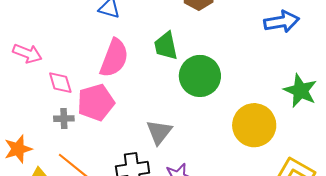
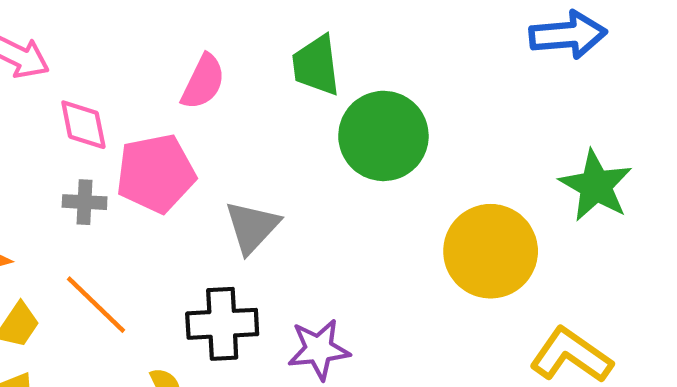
pink semicircle: (114, 58) -> (203, 82), size x0.7
gray triangle: (159, 132) -> (252, 227), moved

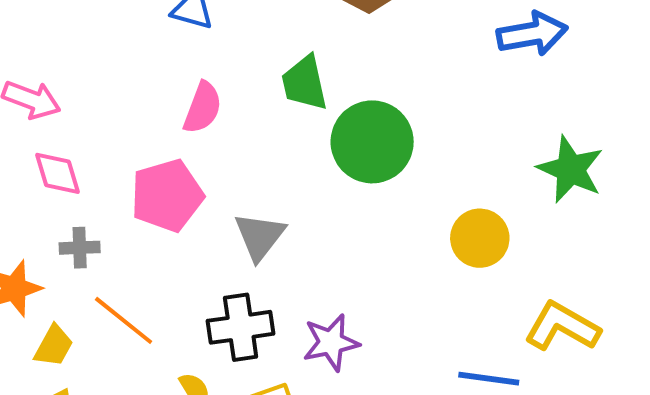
pink diamond: (83, 125) -> (57, 173), moved
gray cross: (85, 202) -> (80, 248), moved
yellow circle: (491, 251) -> (480, 238), size x0.7

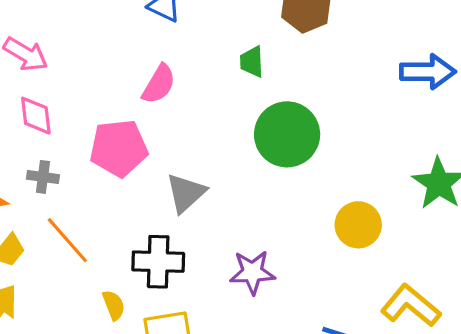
green trapezoid: (304, 83) -> (252, 62), moved, size x0.7
purple star: (331, 342) -> (252, 272), moved

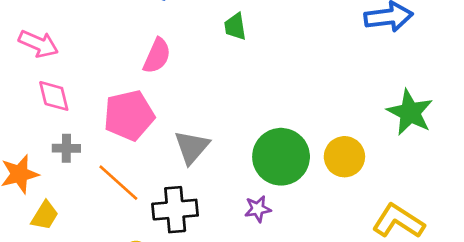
green circle: (287, 134) -> (281, 157), moved
orange line: (67, 240) -> (118, 183), moved
purple star: (252, 272) -> (258, 209), size x0.7

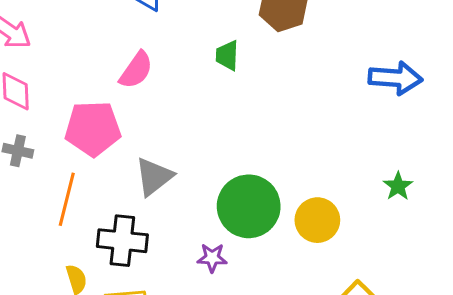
green star: (410, 112) -> (398, 186), size x0.6
orange line: (118, 183) -> (67, 199), turned 51

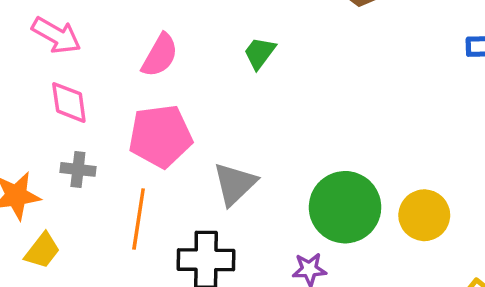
green trapezoid: (227, 55) -> (260, 53), moved, turned 40
pink semicircle: (136, 70) -> (160, 55), moved

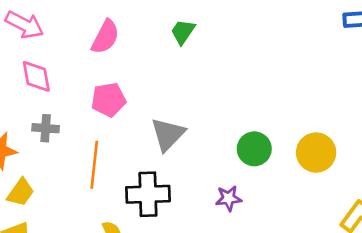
pink pentagon: (160, 136) -> (108, 100), size x0.7
green circle: (345, 207) -> (254, 149), size x0.6

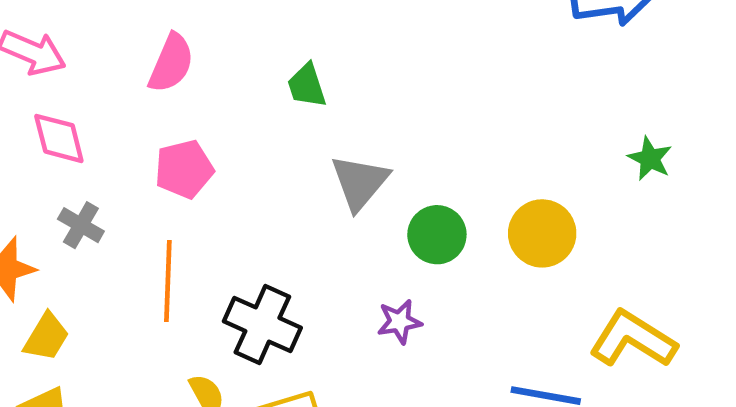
green trapezoid: (183, 32) -> (307, 86), moved, turned -48
gray cross: (46, 128) -> (81, 225), turned 30
gray triangle: (168, 134) -> (360, 182), moved
black cross: (148, 194) -> (262, 325), turned 30

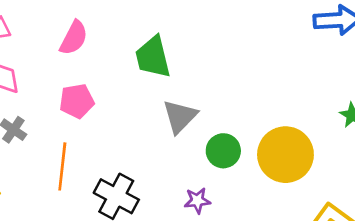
green trapezoid: (307, 86) -> (153, 57), size x1.6
yellow circle: (542, 233) -> (285, 155), size x1.4

